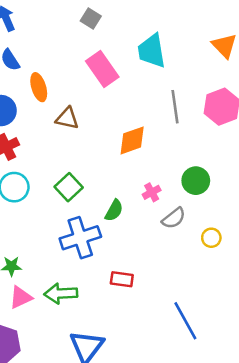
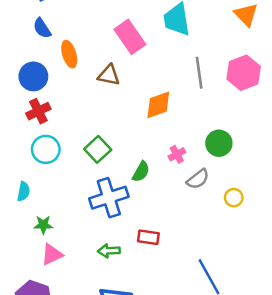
brown triangle: (67, 118) -> (109, 75), moved
green arrow: (61, 294) -> (109, 251), moved, size x0.7

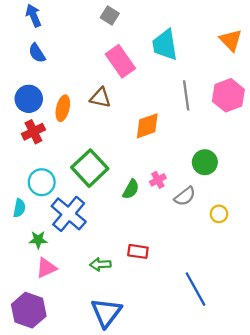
orange ellipse: (69, 54) -> (63, 108), moved, turned 30
cyan circle: (46, 149) -> (42, 182), moved
green square: (98, 149) -> (90, 168), size x1.4
pink cross: (177, 154) -> (158, 180), moved
blue cross: (109, 198) -> (69, 214), moved, turned -32

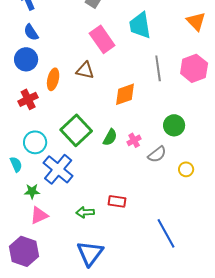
blue circle: (29, 99) -> (26, 59), moved
green semicircle: (131, 189) -> (110, 137), moved
cyan semicircle: (19, 208) -> (16, 164), turned -35

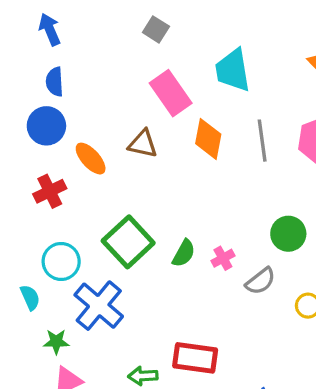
blue semicircle: (31, 32) -> (55, 82), turned 30
orange ellipse: (53, 79) -> (91, 159), turned -55
orange diamond: (125, 94) -> (208, 139), moved, turned -60
red rectangle: (117, 201) -> (195, 358), size x1.5

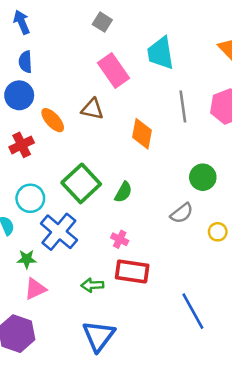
orange diamond: (208, 139) -> (142, 134), moved
pink cross: (223, 258) -> (120, 239), moved, turned -35

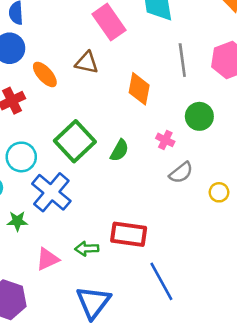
green circle: (203, 177) -> (199, 116), moved
pink cross: (120, 239) -> (165, 140), moved
pink triangle: (35, 289) -> (47, 259), moved
blue line: (193, 311) -> (161, 281), moved

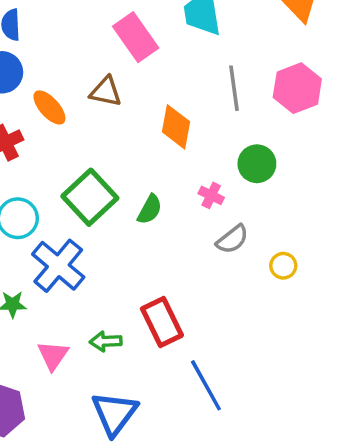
red rectangle: (129, 234) -> (162, 322), turned 56
pink triangle: (47, 259) -> (53, 355), turned -30

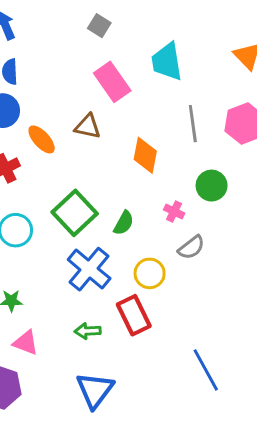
blue cross: (58, 266) -> (89, 269), moved
yellow circle: (283, 266) -> (150, 273), moved, size x1.4
pink triangle: (53, 355) -> (26, 343), moved, turned -44
blue line: (206, 385) -> (206, 370), moved

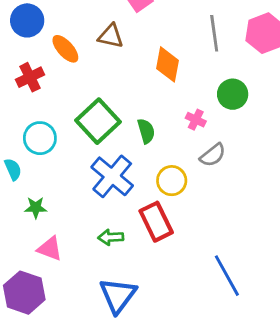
green semicircle: (124, 223) -> (146, 131), turned -45

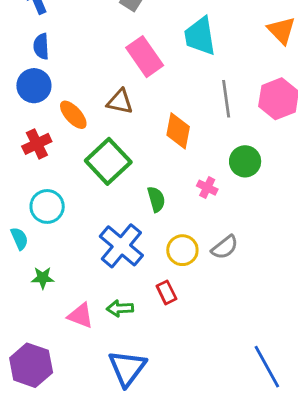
green square: (98, 121) -> (108, 161), moved
gray semicircle: (213, 155) -> (225, 247), moved
red rectangle: (156, 222) -> (166, 292), size x0.6
pink triangle: (50, 249) -> (81, 316), moved
blue line: (227, 276) -> (267, 367), moved

